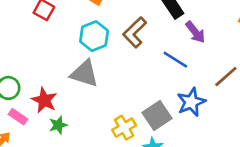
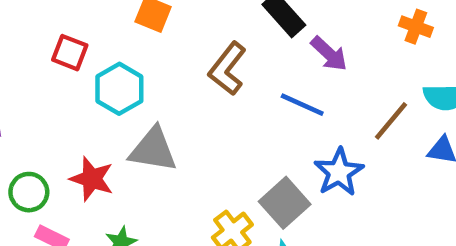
cyan hexagon: (94, 36) -> (119, 89), moved
red star: (44, 100) -> (92, 179), moved

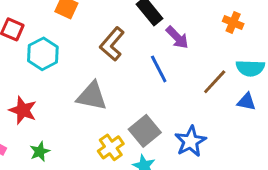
blue line: (302, 105) -> (159, 69), turned 36
gray triangle: (153, 150) -> (92, 96), moved
blue star: (339, 172) -> (190, 141), moved

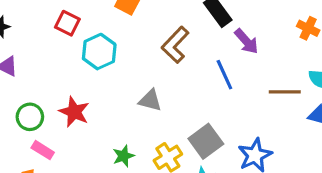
brown line: (215, 82) -> (285, 92), turned 44
gray triangle: (92, 96) -> (150, 100), size x0.7
green star: (40, 152) -> (124, 156), moved

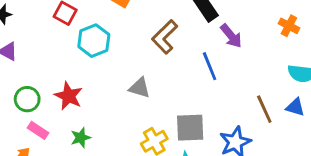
brown line: (285, 92) -> (264, 109), moved, turned 64
gray square: (206, 141) -> (190, 128), turned 32
green star: (124, 156) -> (81, 138), moved

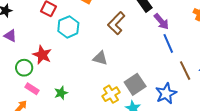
blue line: (210, 66) -> (168, 43), moved
red star: (69, 96) -> (42, 55), moved
gray square: (190, 128) -> (135, 84), turned -30

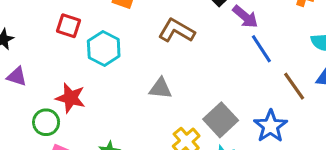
brown L-shape: (116, 23) -> (177, 31), turned 85

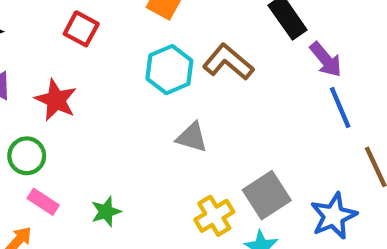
cyan hexagon: (104, 49) -> (169, 70), moved
red star: (71, 98) -> (56, 100), moved

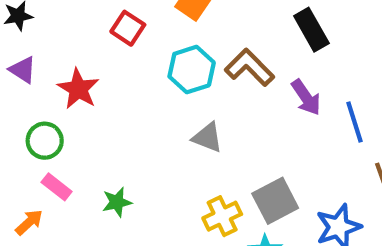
red square: (81, 29) -> (128, 28), moved
purple arrow: (326, 60) -> (306, 97), moved

